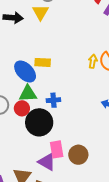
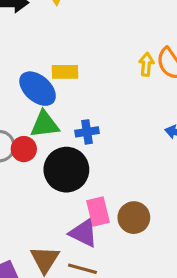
red circle: (22, 108) -> (24, 149), moved

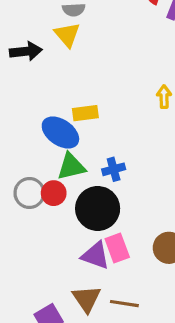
pink rectangle: (98, 212) -> (117, 248), moved
purple triangle: (84, 233) -> (96, 256), moved

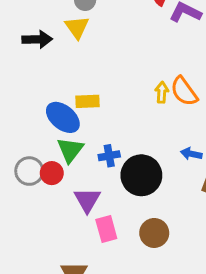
green triangle: (71, 167) -> (70, 150), turned -44
black circle: (98, 208) -> (141, 175), moved
purple triangle: (96, 256) -> (87, 200), moved, turned 36

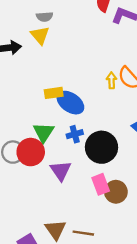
blue ellipse: (63, 117) -> (70, 103), moved
red circle: (52, 173) -> (31, 152), size x1.5
pink rectangle: (106, 229) -> (101, 184), moved

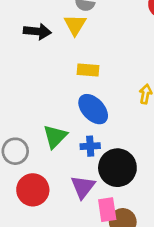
yellow rectangle: (54, 93) -> (88, 70), moved
red circle: (31, 152) -> (33, 190), moved
purple triangle: (61, 171) -> (83, 187), moved

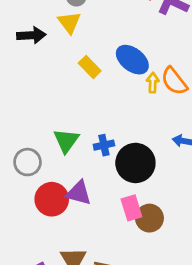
yellow rectangle: (88, 70) -> (90, 67), turned 50
blue ellipse: (93, 109) -> (132, 60), moved
purple triangle: (83, 187) -> (79, 193), moved, turned -44

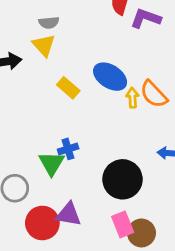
blue cross: (104, 145) -> (68, 149), moved

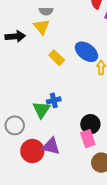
black circle: (123, 179) -> (90, 124), size x0.7
pink rectangle: (123, 224) -> (88, 139), moved

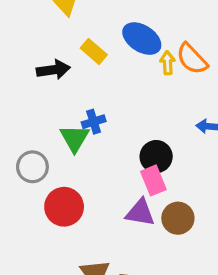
black arrow: (15, 36) -> (53, 70), moved
purple triangle: (51, 146) -> (140, 213), moved

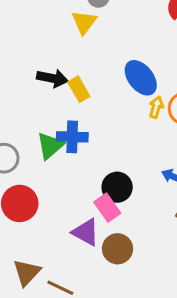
yellow rectangle: (94, 51) -> (79, 89), moved
blue cross: (94, 122) -> (72, 137), size x1.4
pink rectangle: (153, 180) -> (107, 208), turned -32

